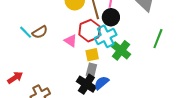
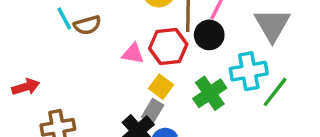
cyan cross: (106, 36) -> (249, 71), moved
pink triangle: (71, 41) -> (133, 54), turned -40
yellow square: (92, 55) -> (161, 87), turned 32

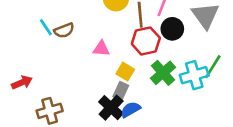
black circle: (209, 35) -> (172, 29), moved
red hexagon: (168, 46) -> (146, 41), moved
cyan cross: (249, 71) -> (194, 75), moved

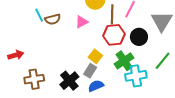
black circle: (172, 29) -> (139, 37), moved
pink triangle: (101, 49) -> (82, 22), moved, turned -40
cyan cross: (194, 75) -> (136, 76), moved
black cross: (111, 108) -> (69, 81), moved

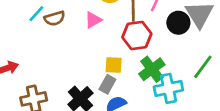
cyan line: (39, 15) -> (36, 14), turned 72
black circle: (139, 37) -> (178, 23), moved
yellow square: (95, 56) -> (114, 65), turned -32

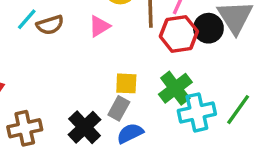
red hexagon: (137, 35) -> (179, 34), moved
green line: (203, 67) -> (238, 110), moved

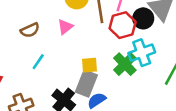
cyan line: (27, 19) -> (38, 62), moved
gray rectangle: (119, 108) -> (86, 84), size x1.5
cyan cross: (197, 112) -> (142, 53), moved

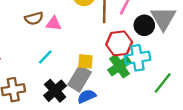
red hexagon: (123, 25) -> (119, 43), moved
pink triangle: (65, 27) -> (54, 23), moved, turned 35
cyan line: (38, 62) -> (45, 57), moved

